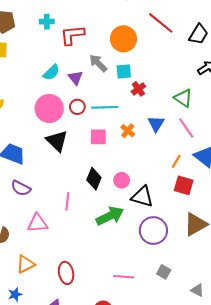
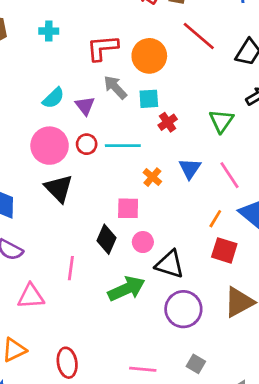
red L-shape: (72, 35) -> (102, 48), moved
green triangle: (183, 98) -> (221, 121), moved, turned 30
pink square: (98, 137) -> (128, 208), moved

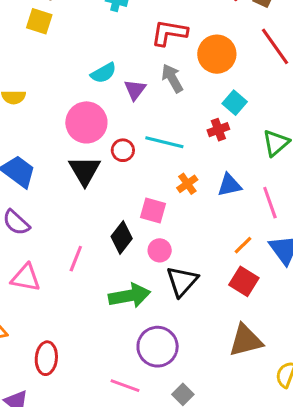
cyan square: (149, 99) -> (235, 103), moved, turned 30
red circle: (87, 144) -> (123, 150), moved
blue triangle: (190, 169) -> (229, 185), turned 30
black triangle: (170, 264) -> (182, 281), turned 40
purple circle: (183, 309) -> (158, 347), moved

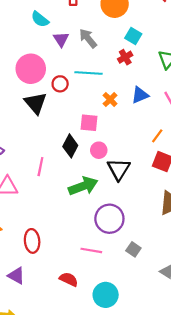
cyan semicircle: (103, 73) -> (40, 19), moved, turned 78
gray arrow: (172, 78) -> (88, 38), moved

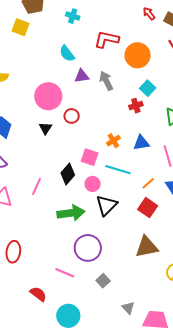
purple triangle: (61, 39) -> (82, 76), turned 42
cyan line: (88, 73) -> (118, 170), moved
black triangle: (36, 103) -> (45, 128), size x0.6

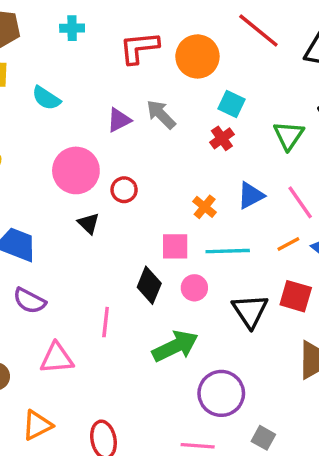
cyan semicircle: (67, 54) -> (46, 98), moved
orange line: (148, 183) -> (288, 244), moved, turned 32
black triangle: (106, 205) -> (250, 311), moved

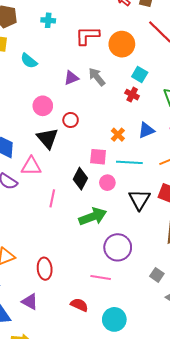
red cross: (222, 138) -> (132, 95), turned -32
pink circle: (76, 170) -> (43, 106), size x0.7
black triangle: (89, 223) -> (47, 138), size x1.6
pink triangle: (57, 358) -> (31, 166), moved
gray square: (263, 438) -> (157, 275), moved

